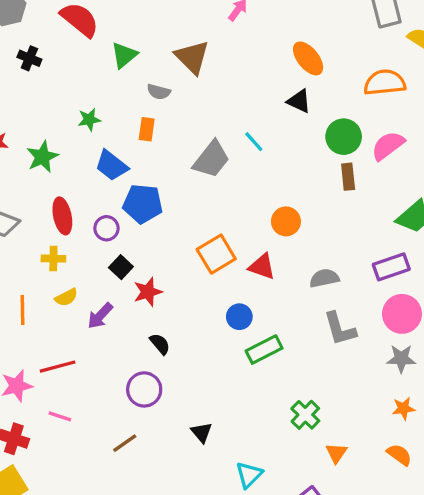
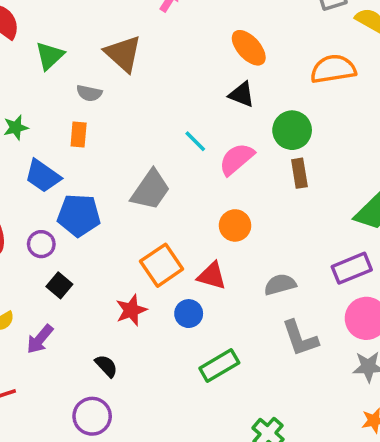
pink semicircle: (388, 146) -> (237, 159), moved
gray trapezoid: (211, 159) -> (151, 190), moved
red star: (148, 292) -> (131, 310), moved
blue circle: (239, 317) -> (189, 314), moved

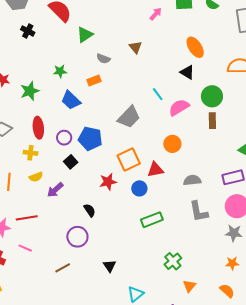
brown triangle: (123, 54) -> (135, 47), moved, size x0.6
orange rectangle: (79, 134) -> (94, 80), turned 56
blue pentagon: (79, 215) -> (90, 139), moved
red triangle: (212, 276) -> (155, 170), turned -36

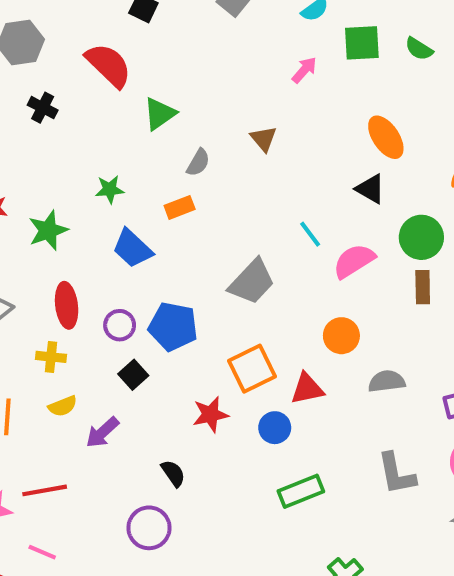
gray semicircle: (103, 59) -> (198, 163), turned -80
gray semicircle: (192, 180) -> (387, 381), moved

